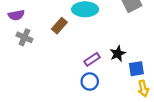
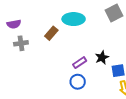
gray cross: (24, 37) -> (21, 43), turned -32

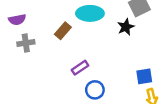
black star: (102, 57) -> (126, 27), moved
purple rectangle: (80, 63) -> (80, 68), moved

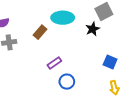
blue square: (144, 76) -> (110, 62), moved, turned 32

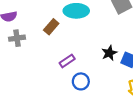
black star: (93, 29) -> (109, 53), moved

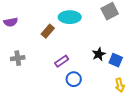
gray cross: (17, 38) -> (18, 58), moved

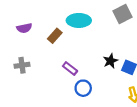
purple semicircle: (11, 22) -> (24, 28), moved
purple rectangle: (62, 61) -> (70, 68), turned 72

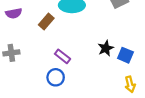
blue circle: (83, 88) -> (56, 77), moved

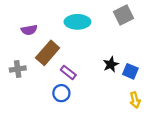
purple semicircle: (14, 13) -> (29, 30), moved
brown rectangle: (46, 21) -> (48, 53), moved, size x1.5

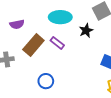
black star: (111, 64) -> (86, 31), moved
purple rectangle: (68, 72) -> (57, 43), moved

